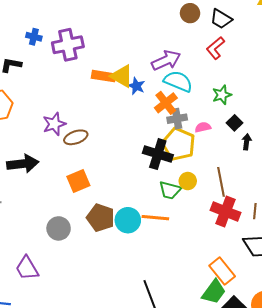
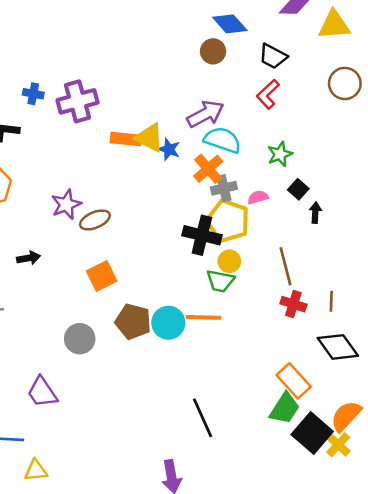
brown circle: (190, 13) -> (213, 51), moved
black arrow: (23, 164) -> (29, 258), size x0.6
yellow circle: (188, 181) -> (229, 261), moved
red cross: (225, 211) -> (293, 304), size x0.7

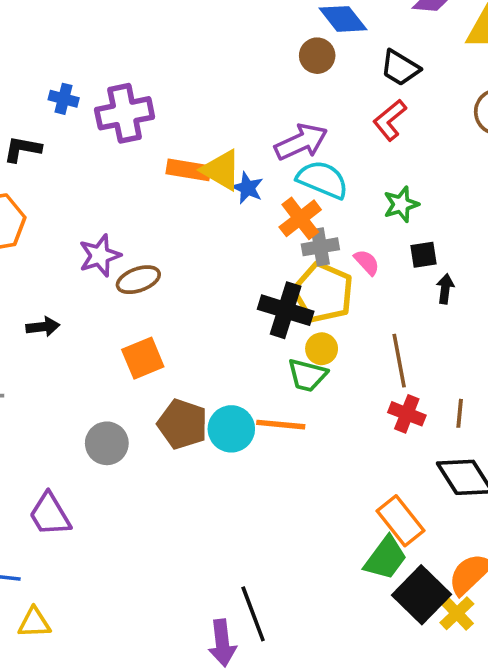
black square: (298, 189) -> (424, 255), turned 36
pink semicircle: (258, 197) -> (367, 262), turned 60
black line: (203, 418) -> (253, 614), moved

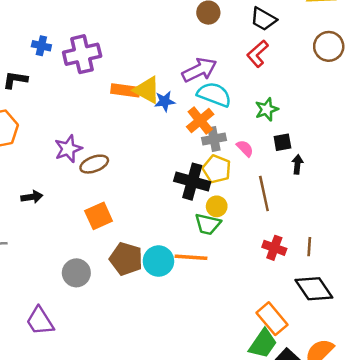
blue star: (247, 188) -> (165, 101), turned -30
yellow pentagon: (323, 292) -> (217, 169), size x0.7
brown line: (399, 361) -> (264, 193), moved

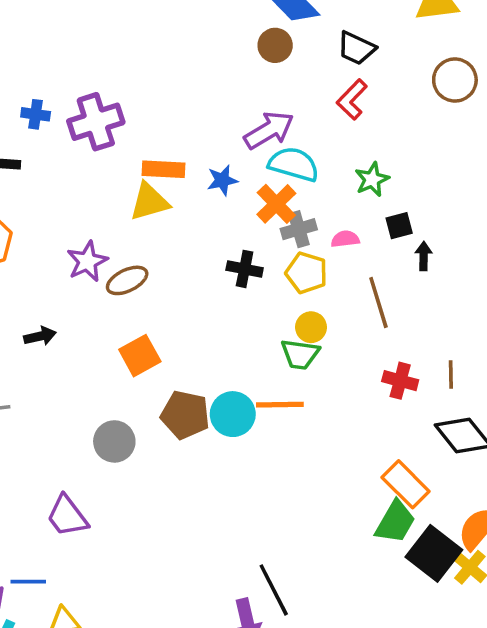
yellow triangle: (147, 90) -> (149, 202), moved, turned -40
pink semicircle: (245, 148) -> (345, 239), turned -48
black cross: (192, 182) -> (245, 269), moved, size x0.7

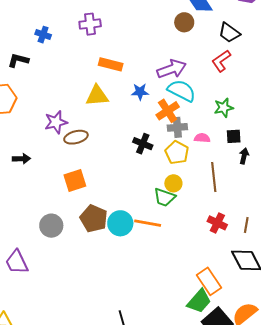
purple cross: (96, 122) -> (90, 24), moved, size x0.7
orange rectangle: (164, 169) -> (111, 64), moved

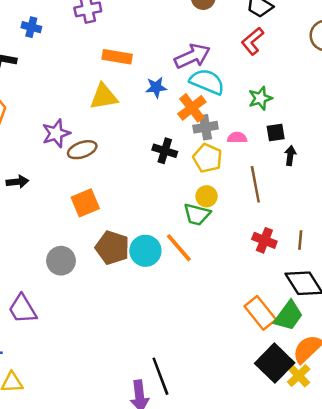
orange line: (148, 223) -> (179, 248), turned 44
green trapezoid: (199, 301) -> (288, 316), moved

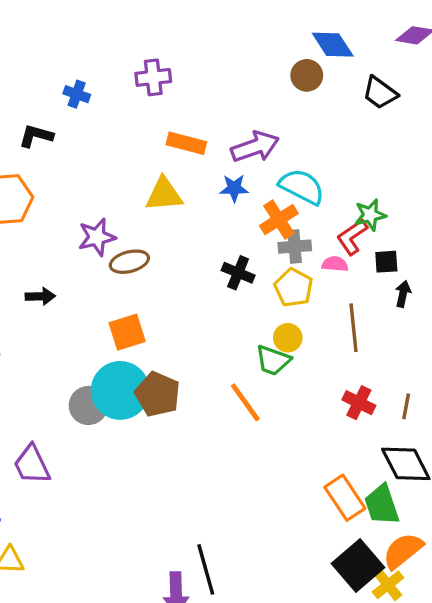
red L-shape: (252, 41) -> (352, 237), moved
purple arrow: (192, 56) -> (255, 147), moved
cyan circle: (145, 251) -> (120, 390), moved, size x1.4
green trapezoid: (288, 316) -> (382, 505), turned 120

